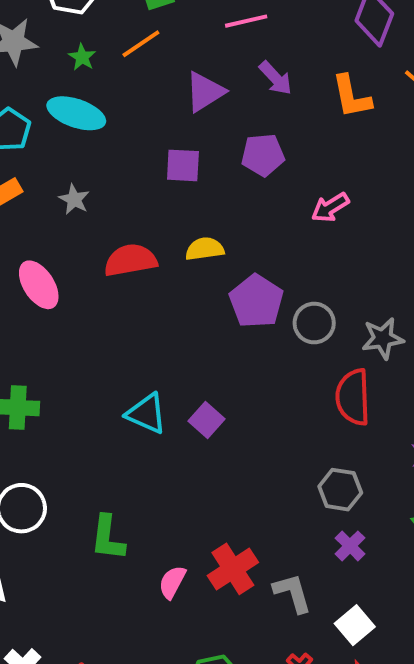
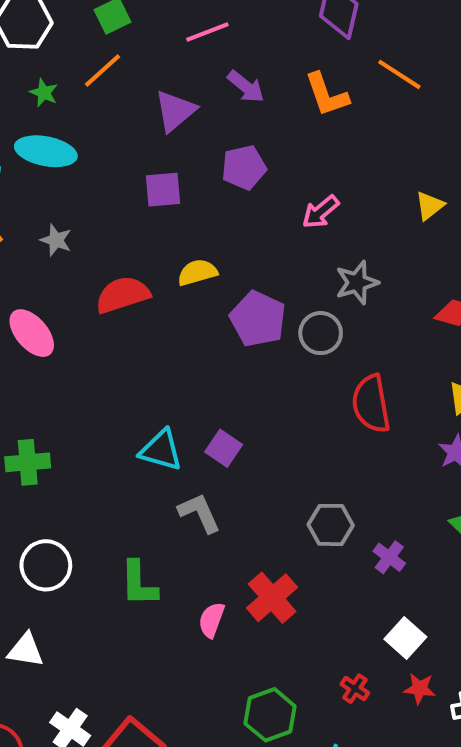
gray star: (383, 338) -> (357, 283), moved
gray hexagon: (340, 490) -> (331, 525), moved
gray L-shape: (292, 593) -> (199, 513), moved

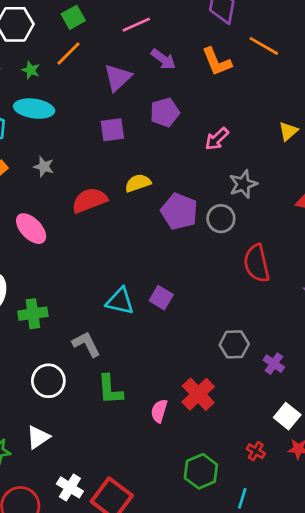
gray L-shape: (199, 513) -> (86, 344), moved
white triangle: (26, 650) -> (38, 437), turned -40

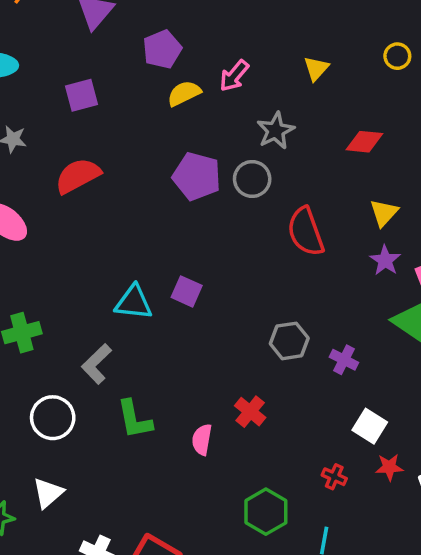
purple square: (112, 130) -> (82, 95), moved
yellow triangle: (288, 131) -> (316, 69), moved
yellow semicircle: (138, 183) -> (184, 93), moved
gray L-shape: (86, 344) -> (96, 364), turned -100
red cross: (198, 394) -> (250, 412), size x0.7

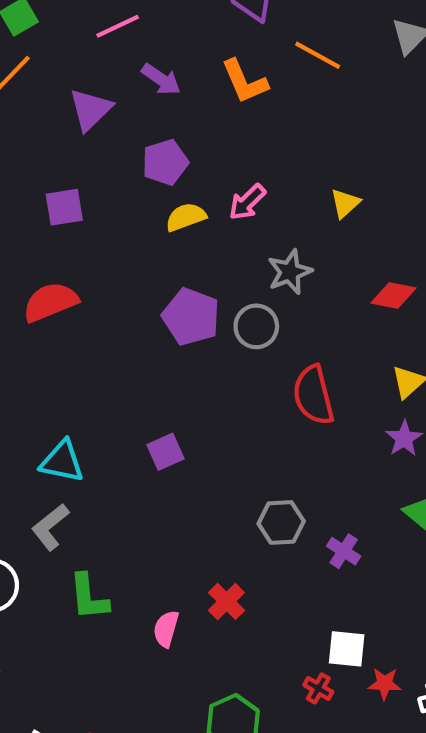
purple square: (187, 291) -> (166, 452), turned 36
cyan triangle: (134, 302) -> (62, 461), moved
white square: (370, 426) -> (347, 649), moved, turned -32

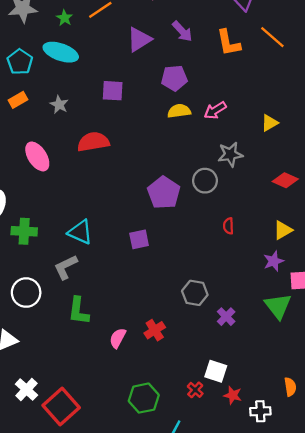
purple pentagon: (191, 317) -> (164, 193), moved
red semicircle: (313, 395) -> (228, 226), size x0.5

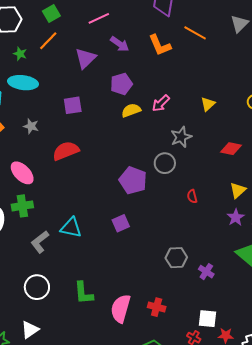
green cross: (24, 231) -> (22, 206), moved
gray L-shape: (66, 267) -> (40, 242), moved
red cross: (155, 330) -> (157, 307), moved, turned -30
pink semicircle: (118, 338) -> (121, 308), size x1.6

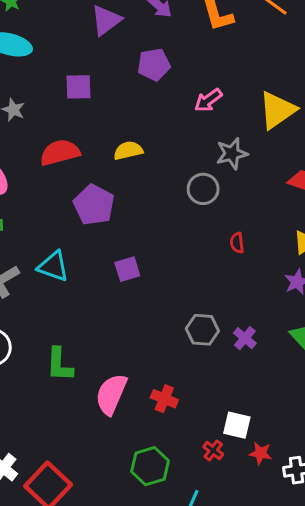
yellow triangle: (208, 104) -> (277, 110), size x1.8
yellow semicircle: (131, 110) -> (128, 151), moved
purple pentagon: (133, 180) -> (94, 205), moved
purple cross: (206, 272) -> (245, 338), moved

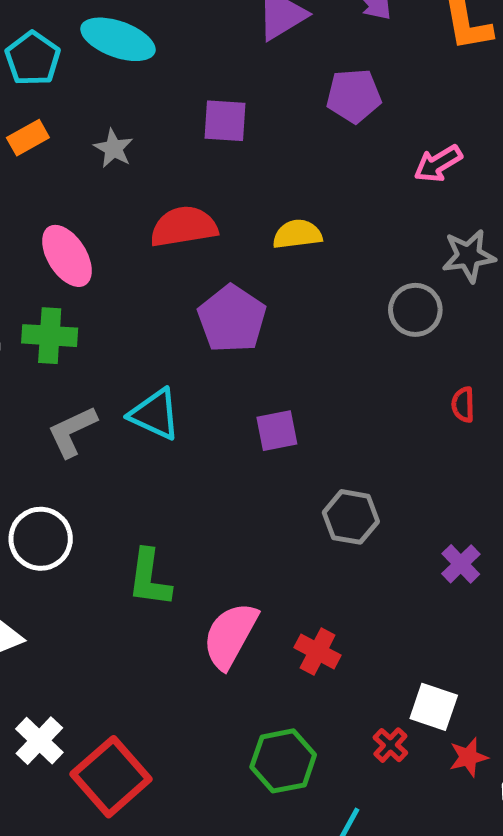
gray hexagon: (202, 330) -> (351, 517), moved
red star: (260, 453) -> (468, 757), turned -30

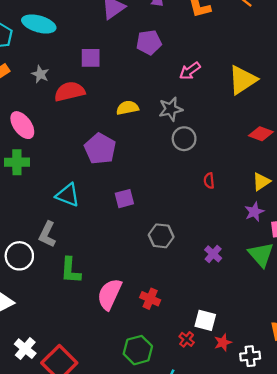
red semicircle: (184, 227) -> (70, 91), moved
gray star: (469, 256) -> (171, 109), moved
gray L-shape: (72, 431) -> (47, 234), moved, turned -35

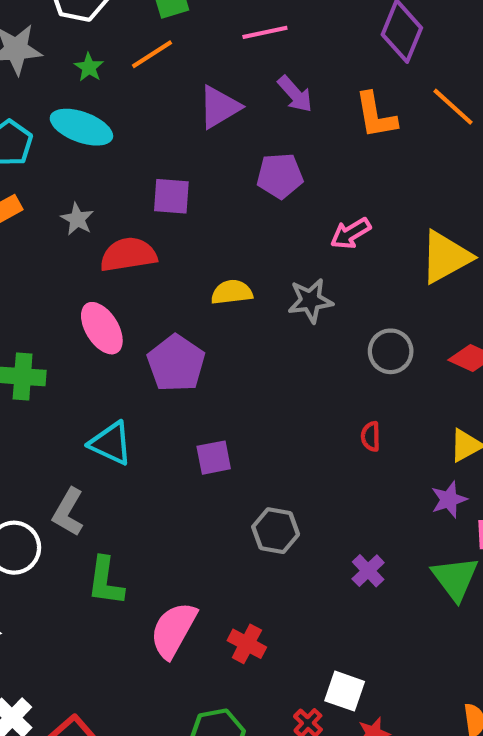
pink ellipse: (22, 125) -> (102, 328), moved
gray circle: (184, 139) -> (391, 351), moved

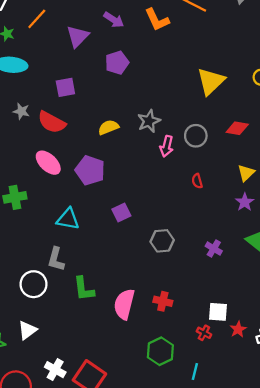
pink arrow: (351, 233) -> (167, 146), moved, turned -30
red semicircle: (128, 255) -> (52, 122), turned -128

